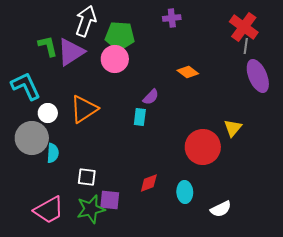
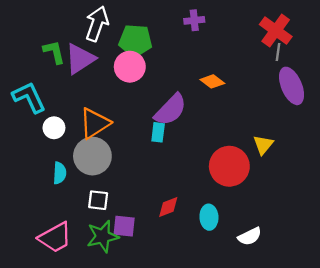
purple semicircle: (151, 97) -> (170, 110), size x1.8
gray circle: (32, 138) -> (92, 156), moved

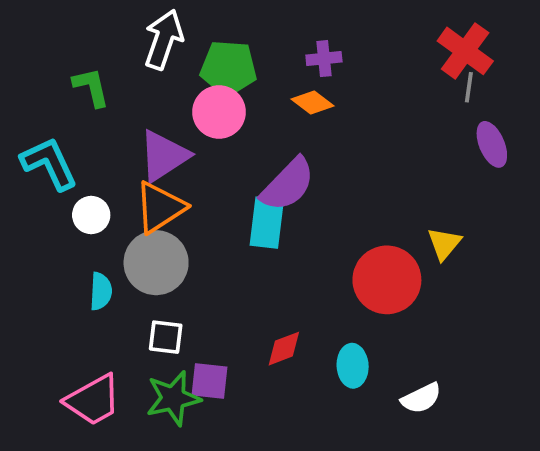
purple cross: (194, 20) -> (324, 59), moved
purple triangle: (80, 59) -> (164, 156), moved
orange diamond: (212, 81) -> (313, 102), moved
purple ellipse: (292, 86) -> (492, 144), size x0.7
cyan rectangle: (158, 132) -> (267, 223), size x1.5

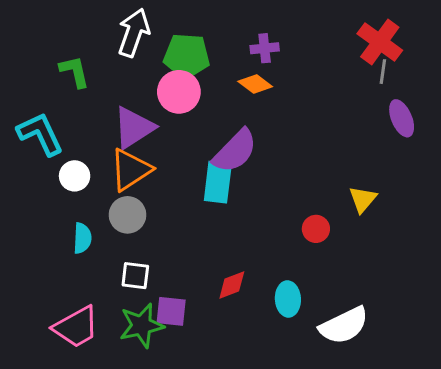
gray circle: (156, 263) -> (127, 215), size x0.7
red circle: (387, 280) -> (316, 229), size x0.5
white semicircle: (421, 398) -> (344, 325), size x1.5

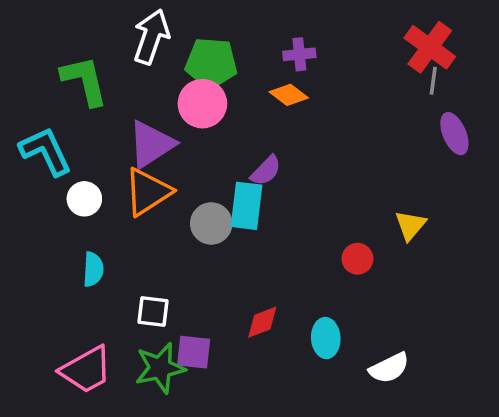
green L-shape: (75, 72) -> (84, 81), size x1.4
purple semicircle: (235, 151) -> (266, 171), size x0.6
gray circle: (127, 215) -> (211, 223), moved
white semicircle: (344, 325) -> (389, 368), size x0.7

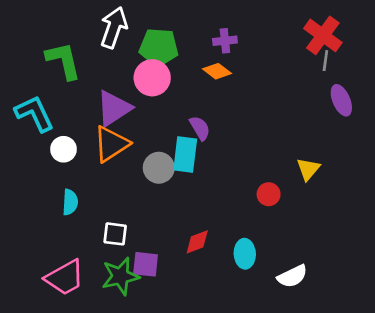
purple semicircle: (266, 171) -> (200, 128), turned -75

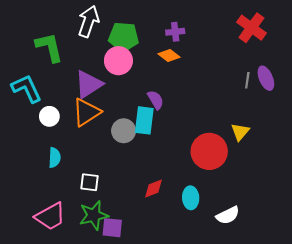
gray line: (325, 61) -> (247, 80), moved
red circle: (269, 194) -> (209, 151), size x2.0
purple square: (146, 264) -> (112, 228), moved

